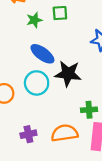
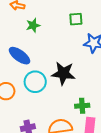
green square: (60, 13) -> (76, 19), moved
blue ellipse: (42, 54) -> (20, 56), moved

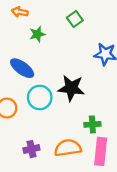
green square: (76, 19) -> (75, 19), moved, turned -32

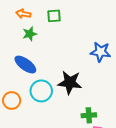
green square: (75, 19) -> (54, 16), moved, turned 32
green star: (37, 34) -> (30, 34), moved

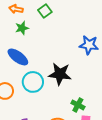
green square: (54, 16) -> (45, 11), turned -32
green cross: (89, 115) -> (78, 105), turned 32

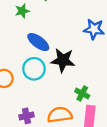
blue ellipse: (18, 57) -> (38, 42), moved

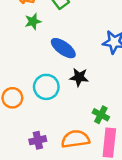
blue ellipse: (38, 42) -> (63, 48), moved
black star: (63, 60) -> (79, 77), size x0.7

